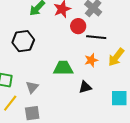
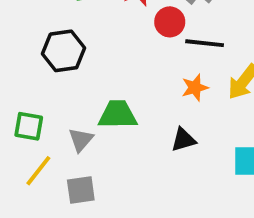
green trapezoid: (63, 68) -> (118, 115), moved

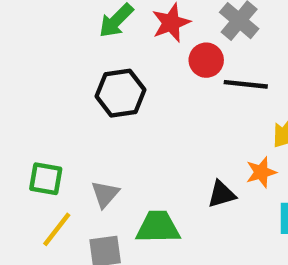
black hexagon: (63, 51) -> (120, 93), moved
orange star: (195, 88) -> (261, 172), moved
green trapezoid: (118, 115) -> (158, 227), moved

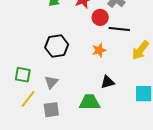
black hexagon: (120, 93) -> (57, 46), moved
orange star: (261, 172) -> (99, 50), moved
green trapezoid: (158, 227) -> (90, 102), moved

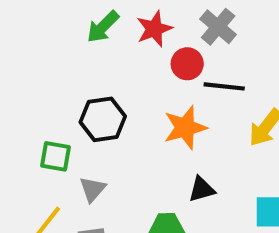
orange star: (99, 50) -> (185, 128), size x1.5
green square: (23, 75) -> (55, 156), moved

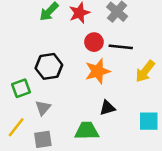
red circle: (187, 64) -> (94, 42), moved
green square: (55, 156) -> (21, 88), turned -30

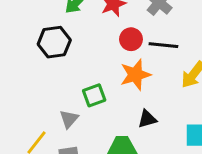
black hexagon: (49, 66) -> (54, 42), moved
green square: (21, 88) -> (94, 95), moved

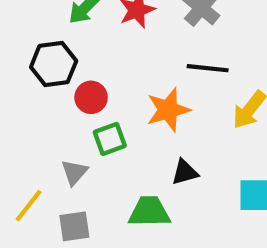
red circle: (131, 39) -> (91, 97), moved

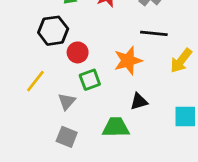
yellow line: (29, 206) -> (35, 81), moved
gray square: (74, 226) -> (67, 137), turned 30

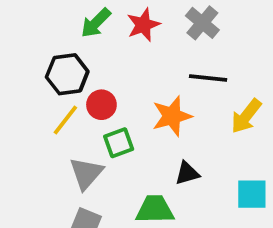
yellow line: (35, 81) -> (65, 120), moved
gray triangle: (67, 101) -> (86, 173), size x1.4

